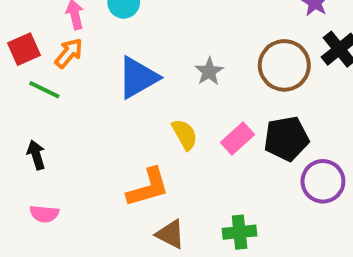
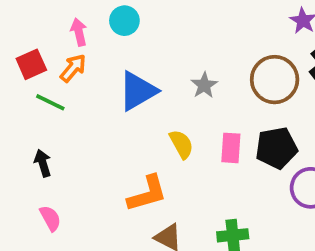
pink rectangle: (238, 139) -> (231, 148), turned -44
pink semicircle: (44, 214) -> (50, 218), turned -124

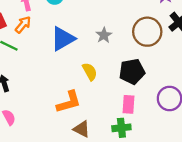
pink rectangle: (231, 148) -> (128, 104), moved
black pentagon: (276, 148) -> (132, 72), moved

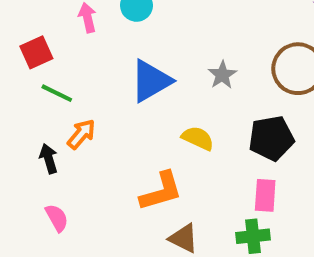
orange arrow: (23, 25) -> (81, 134), moved
yellow semicircle: (90, 72) -> (198, 138), turned -36

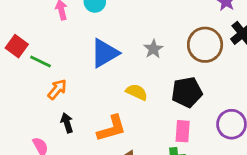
red square: (36, 52) -> (17, 46), moved, turned -30
black arrow: (49, 159) -> (67, 123), moved

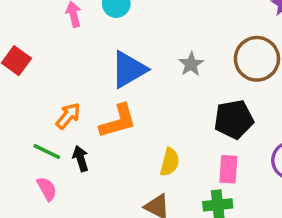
green line: (40, 61) -> (47, 151), moved
yellow semicircle: (137, 92) -> (170, 162), moved, turned 80
orange L-shape: (112, 128) -> (118, 121), moved

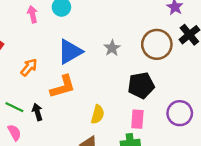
orange arrow: (68, 116) -> (29, 67), moved

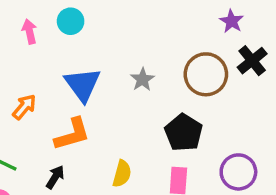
blue triangle: (70, 52) -> (83, 85), turned -36
black pentagon: (141, 85) -> (184, 133), turned -30
black arrow: (37, 112) -> (55, 177), moved, turned 49

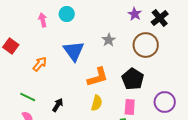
purple star: (232, 21) -> (135, 14), moved
black cross: (252, 61) -> (160, 18), moved
gray star: (142, 79) -> (109, 40), moved
orange L-shape: (72, 134) -> (98, 77), moved

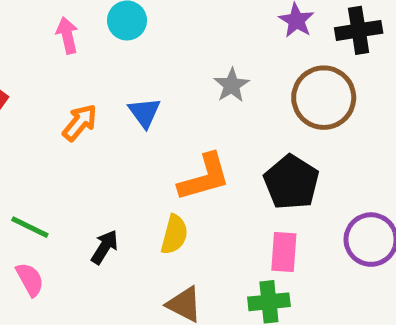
black cross: (160, 18) -> (359, 30), turned 30
blue triangle: (74, 51) -> (144, 113), size x0.6
orange arrow: (40, 64) -> (80, 123), moved
yellow semicircle: (97, 103) -> (174, 235), moved

